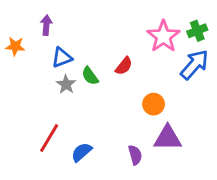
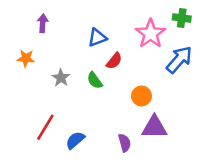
green cross: (197, 31) -> (182, 18), moved, turned 30
orange star: (15, 46) -> (26, 58), moved
blue triangle: (62, 58) -> (97, 38), moved
green semicircle: (90, 76) -> (95, 80), moved

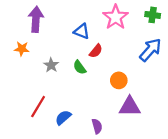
purple arrow: (43, 23) -> (36, 19), size x1.6
pink star: (151, 34) -> (116, 17), moved
blue triangle: (97, 38) -> (82, 31), turned 42
purple semicircle: (125, 143) -> (97, 126), moved

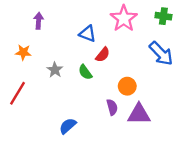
purple arrow: (36, 19) -> (39, 21), size x0.6
blue arrow: (150, 50) -> (161, 53), turned 95
red line: (38, 107) -> (18, 93), moved
purple semicircle: (97, 126) -> (112, 107), moved

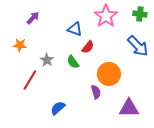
purple arrow: (39, 21) -> (33, 18), turned 40
orange circle: (127, 86) -> (109, 74), size x1.5
red line: (18, 93) -> (30, 80), moved
purple triangle: (139, 114) -> (129, 108), moved

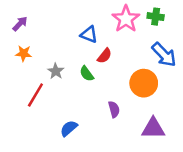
green cross: (140, 14) -> (156, 17), moved
purple arrow: (33, 18) -> (20, 24), moved
orange circle: (109, 74) -> (144, 83), moved

